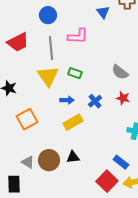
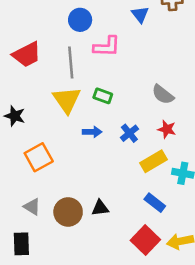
blue circle: (48, 15) -> (80, 20), moved
yellow rectangle: (73, 122) -> (153, 161), moved
gray triangle: (28, 162) -> (32, 207), moved
blue rectangle: (121, 162) -> (155, 203), moved

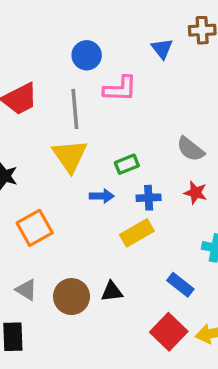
green rectangle: (103, 96) -> (127, 164), moved, turned -42
blue cross: (129, 133) -> (149, 198), turned 36
yellow rectangle: (153, 161) -> (137, 233), moved

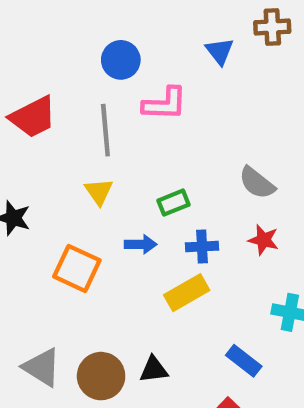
yellow triangle: (70, 156) -> (99, 192), size x0.6
orange square: (35, 228) -> (77, 268), moved, turned -36
gray triangle: (26, 290) -> (42, 367), size x1.4

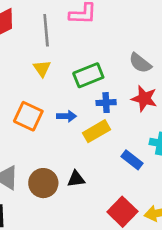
green rectangle: (173, 203) -> (88, 75), size x1.5
red star: (264, 240) -> (144, 98), size x1.4
blue arrow: (141, 244) -> (67, 116), moved
blue rectangle: (244, 361) -> (132, 160), moved

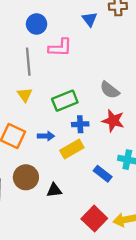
brown circle: (43, 183) -> (26, 177), moved

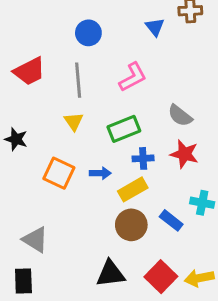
pink L-shape: (60, 48) -> (133, 77), moved, turned -30
brown circle: (26, 177) -> (131, 225), moved
black triangle: (54, 190) -> (111, 274), moved, size x1.5

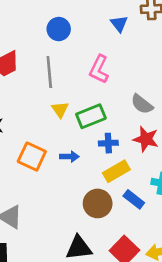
pink L-shape: (133, 77) -> (99, 69), turned 144
yellow triangle: (74, 121) -> (60, 110), moved
yellow rectangle: (133, 189) -> (116, 171), moved

